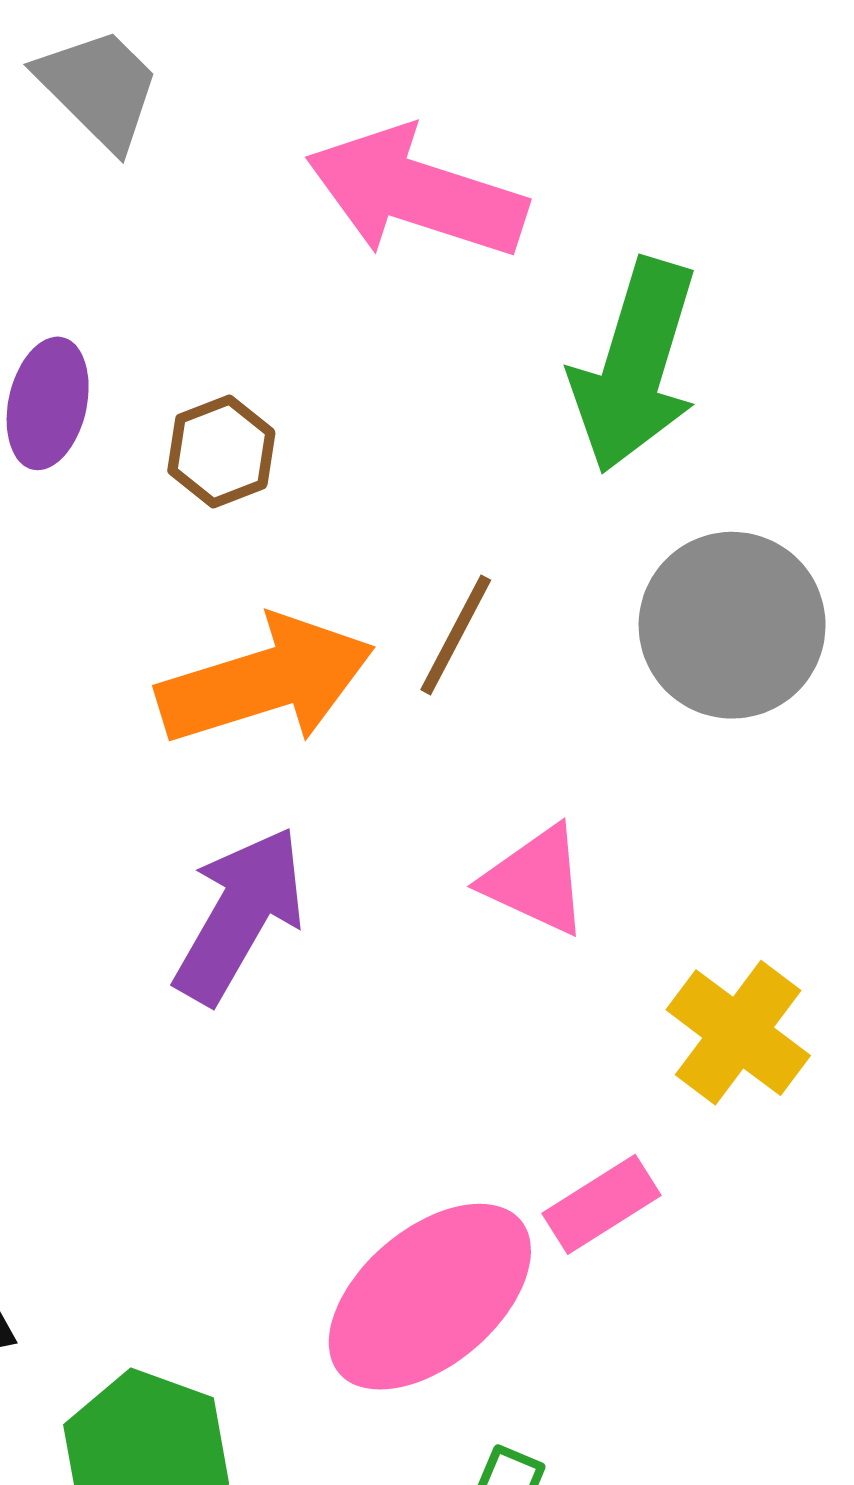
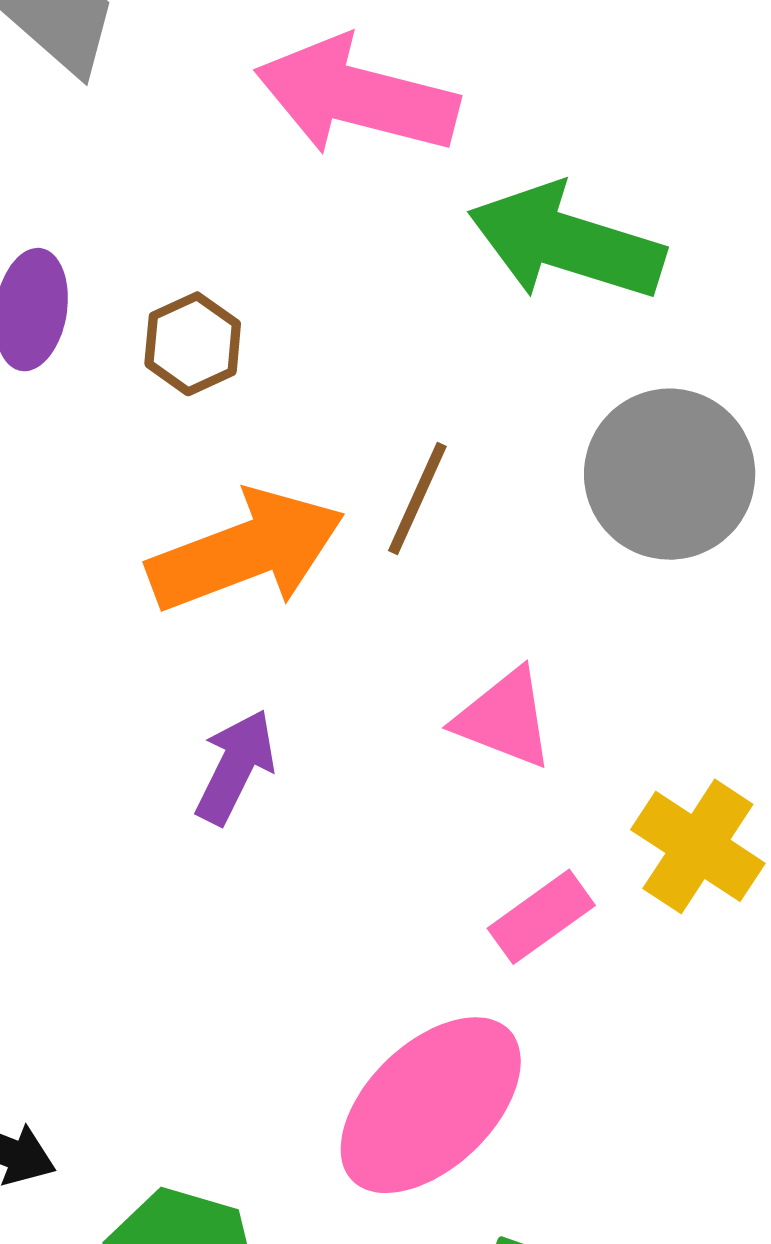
green arrow: (635, 366) -> (566, 242), turned 94
purple arrow: (240, 915) -> (235, 767), size x0.7
pink rectangle: (601, 1204) -> (541, 917), moved

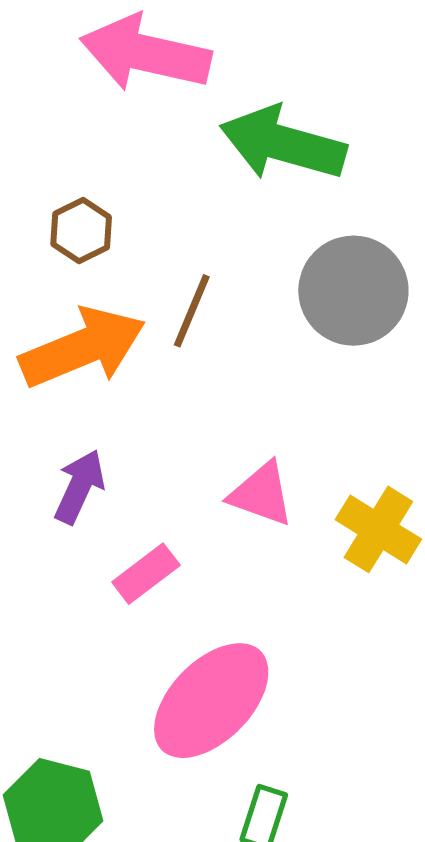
brown hexagon: (193, 344) -> (81, 231), moved
pink triangle: (504, 718) -> (261, 494), moved
pink rectangle: (541, 917) -> (146, 574), moved

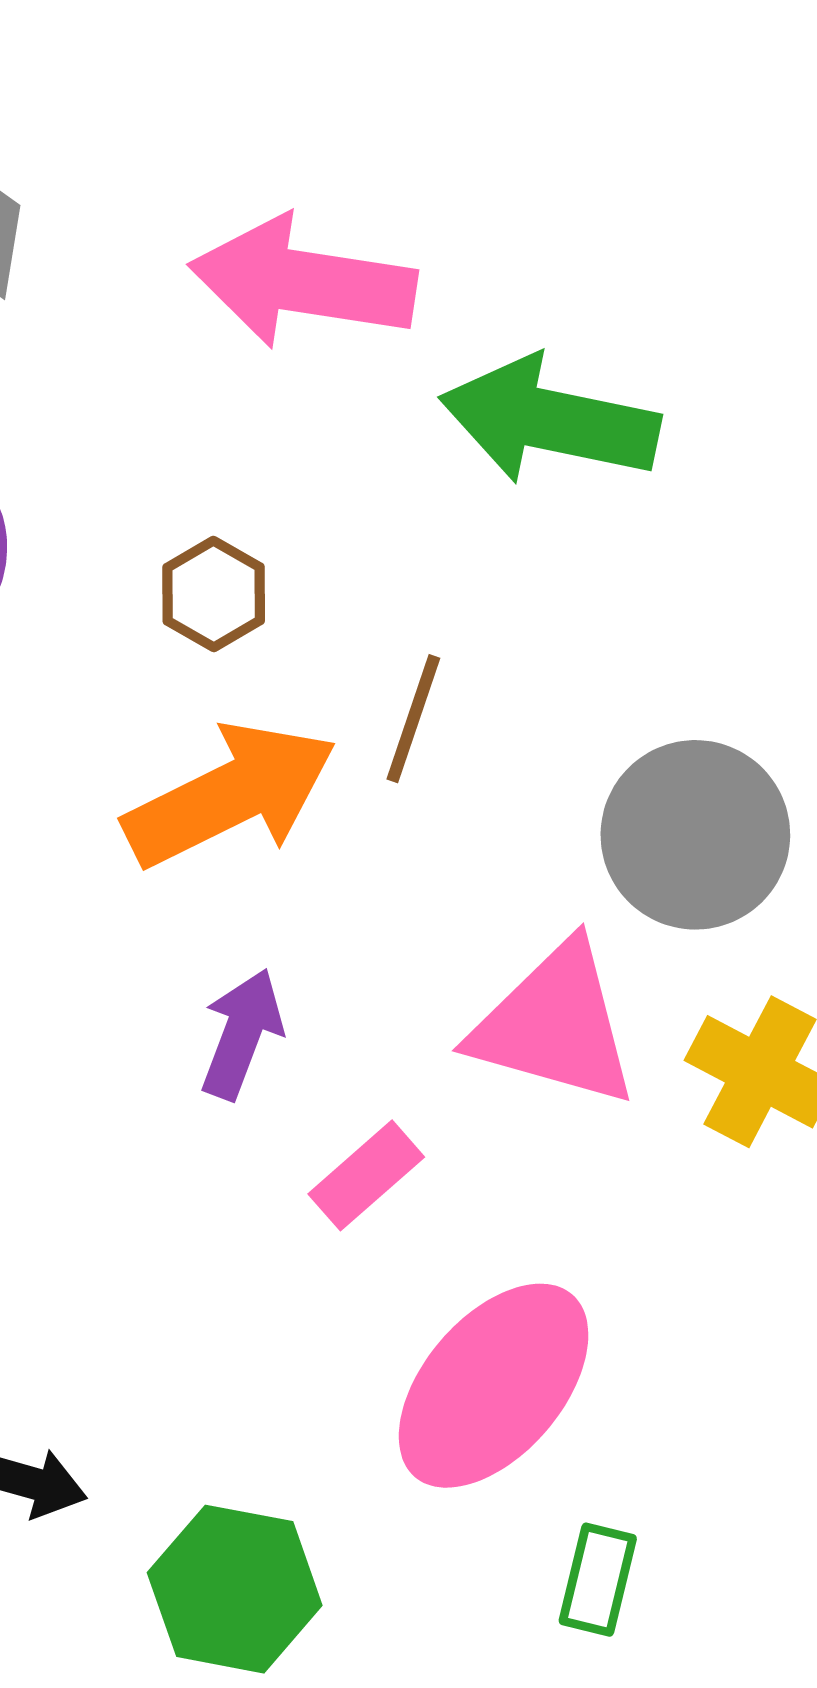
gray circle: (353, 291) -> (695, 835), moved
pink triangle: (261, 494) -> (555, 1025), size x1.5

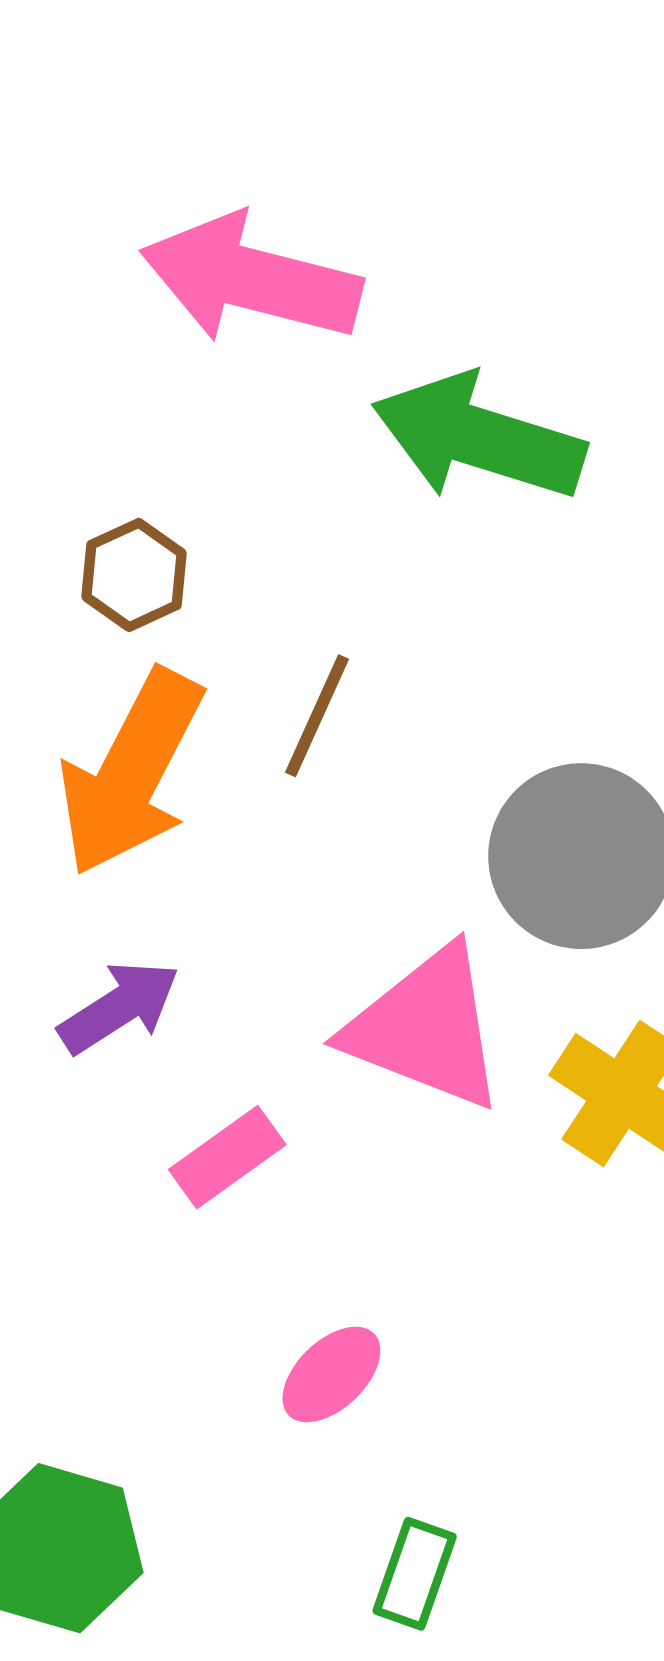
orange arrow: (230, 795) -> (131, 773), turned 138
purple arrow: (242, 1034) -> (119, 1007), turned 31
pink ellipse: (494, 1386) -> (331, 1374), size x0.5

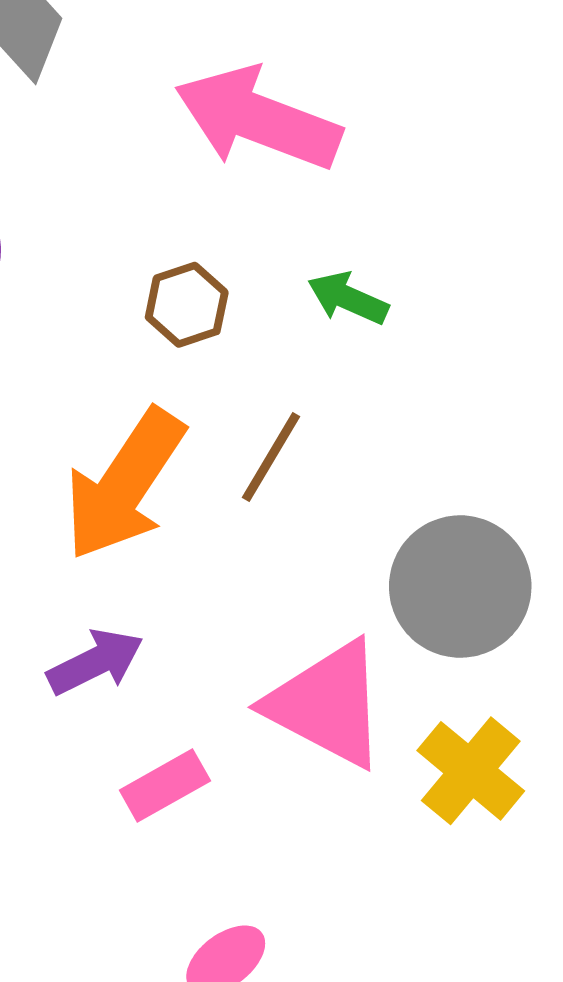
green arrow: (478, 437) -> (348, 298), moved, size x0.5
brown hexagon: (134, 575) -> (187, 305), moved

